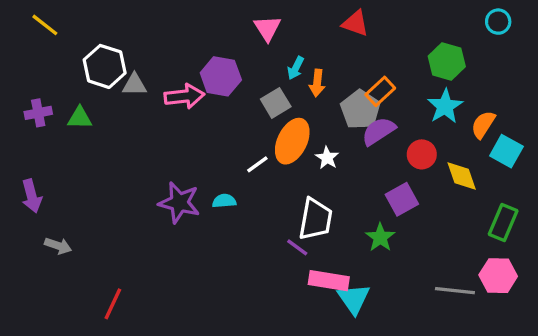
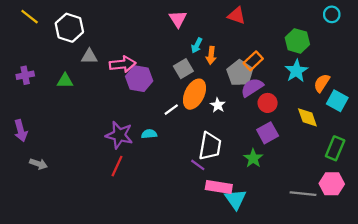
white hexagon: (105, 66) -> (69, 28), moved
purple hexagon: (221, 76) -> (139, 79), moved
green triangle: (80, 118) -> (65, 81), moved
red circle: (422, 154) -> (268, 103), moved
red line: (113, 304) -> (117, 166), moved

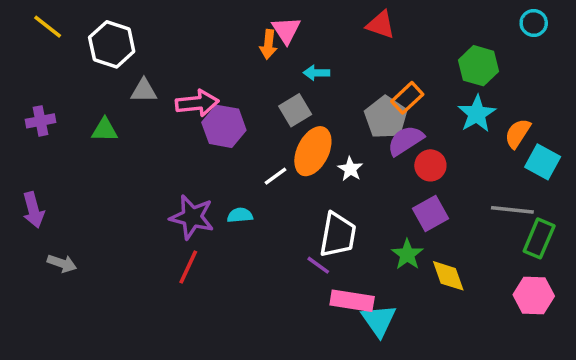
cyan arrow: (197, 45) -> (316, 73), turned 64
orange arrow: (211, 55) -> (268, 44), moved
yellow diamond: (307, 117) -> (448, 276), moved
gray line: (303, 194) -> (512, 210), moved

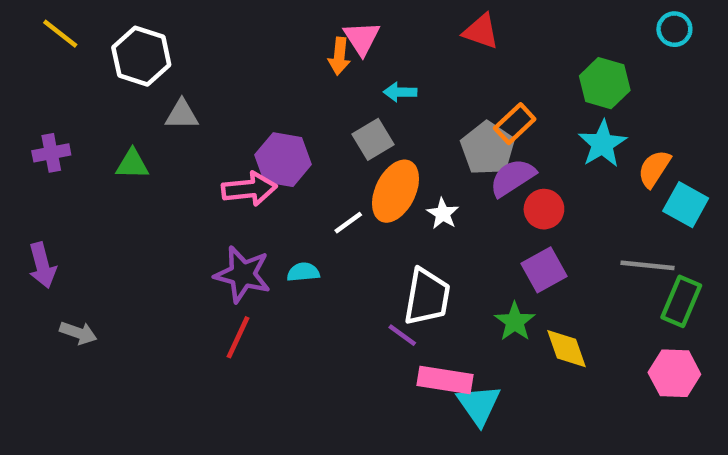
pink arrow: (197, 103) -> (249, 189), moved

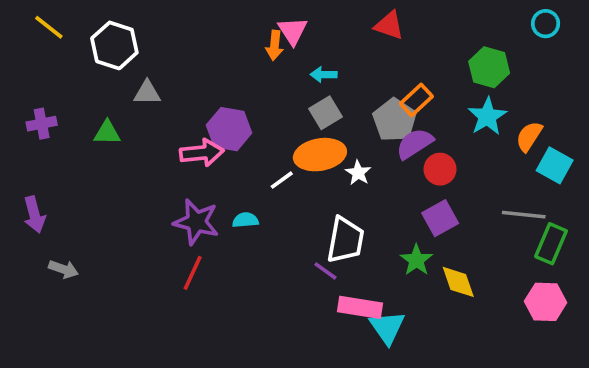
gray square: (373, 139) -> (325, 113), moved
orange ellipse: (395, 191) -> (320, 155), turned 54

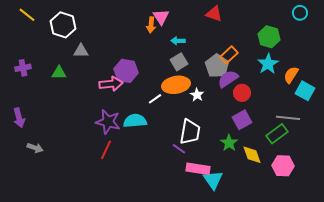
cyan semicircle: (245, 220) -> (135, 121), size x1.6
green rectangle: (551, 244) -> (277, 134), moved, turned 30
pink hexagon: (546, 302) -> (283, 166), moved

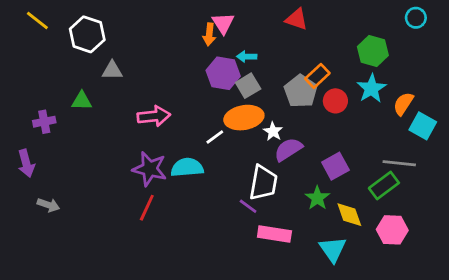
purple cross: (23, 68) -> (44, 122), moved
purple hexagon: (126, 71) -> (223, 73), moved
purple semicircle: (228, 79) -> (288, 149), moved
red circle: (242, 93) -> (335, 101), moved
cyan triangle: (213, 180) -> (333, 249), moved

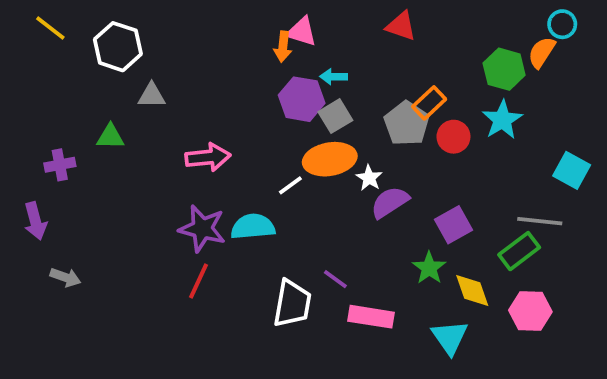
pink triangle: (223, 23) -> (302, 32), turned -40
orange semicircle: (403, 104) -> (542, 52), moved
white trapezoid: (263, 183) -> (292, 304), moved

